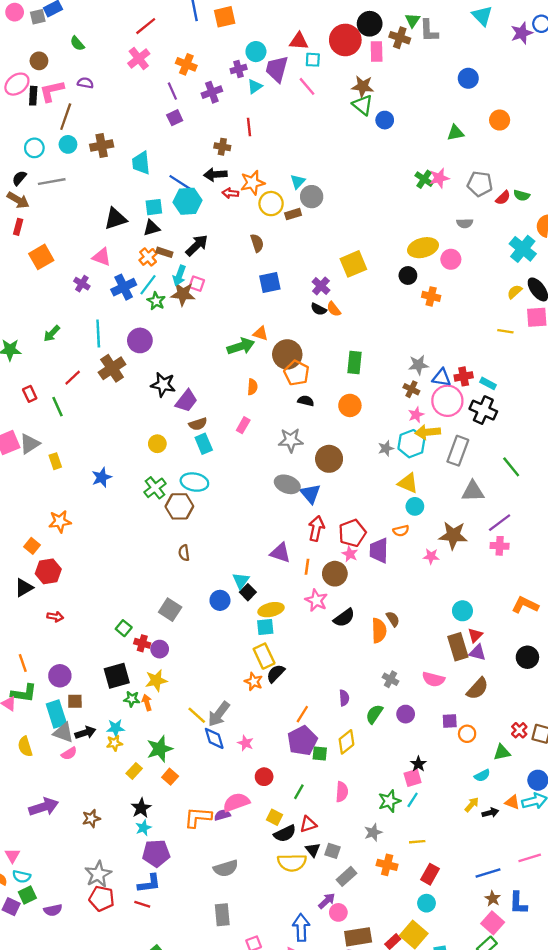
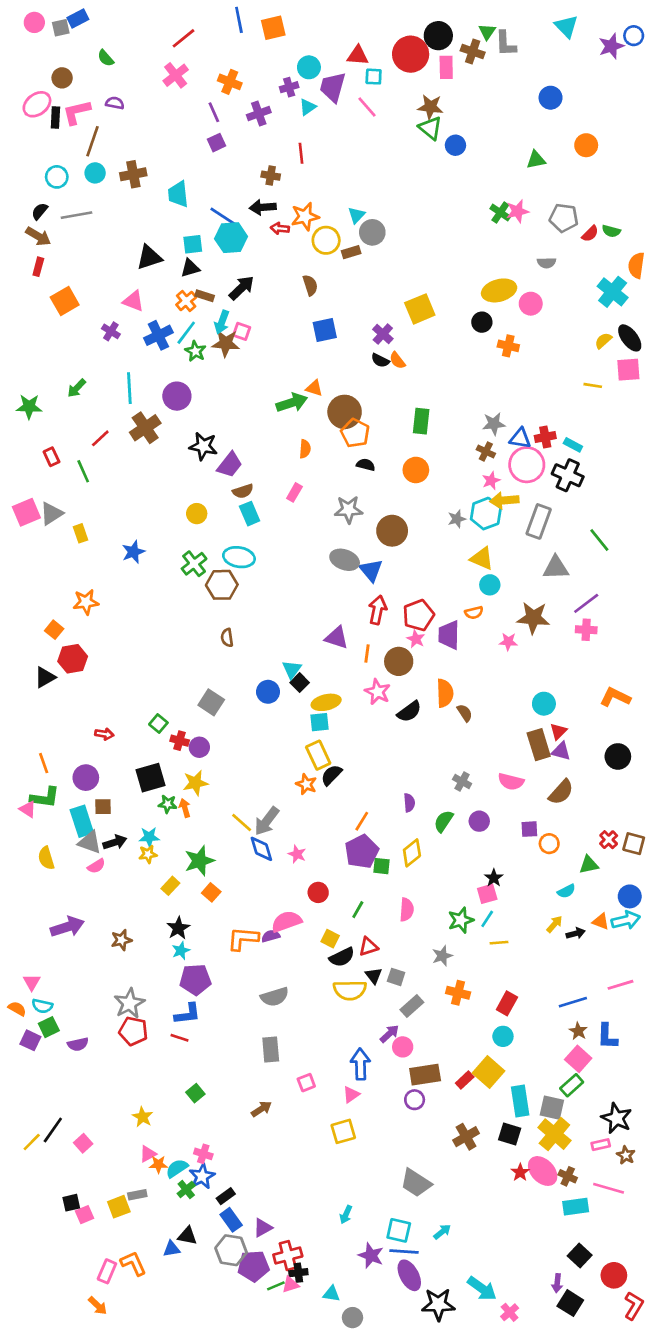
red arrow: (55, 617) -> (104, 734), moved
orange semicircle: (379, 631) -> (445, 693), moved
yellow line: (417, 842) -> (499, 943), moved

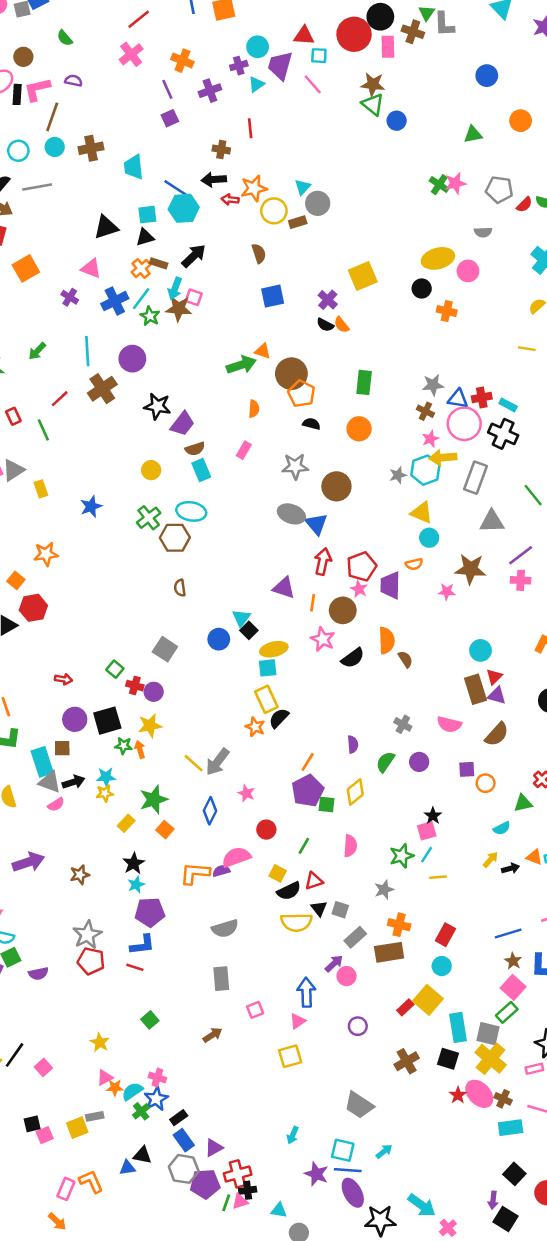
purple circle: (86, 778) -> (75, 719), moved
blue diamond: (261, 849) -> (210, 811), moved, turned 44
brown rectangle: (425, 1075) -> (389, 952), moved
green line: (276, 1286) -> (226, 1203), turned -48

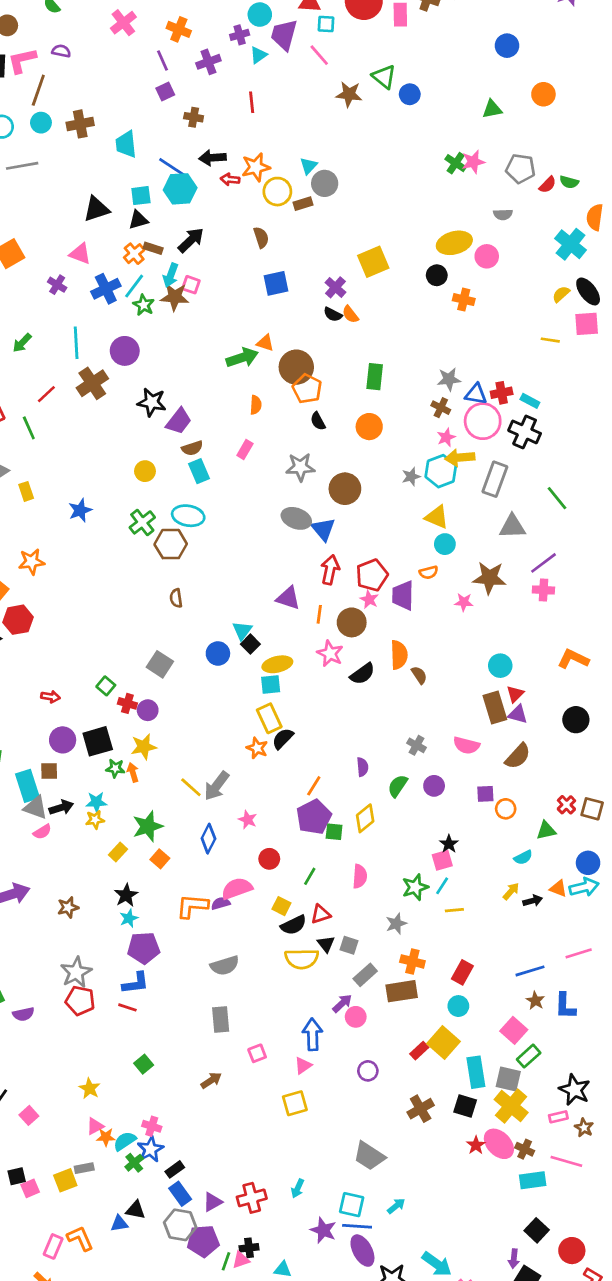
brown star: (373, 84) -> (349, 94), moved
brown cross: (221, 149) -> (194, 117), moved
black semicircle: (311, 424) -> (318, 421), turned -132
pink square: (513, 987) -> (514, 1030), moved
red cross: (238, 1174) -> (252, 1198), moved

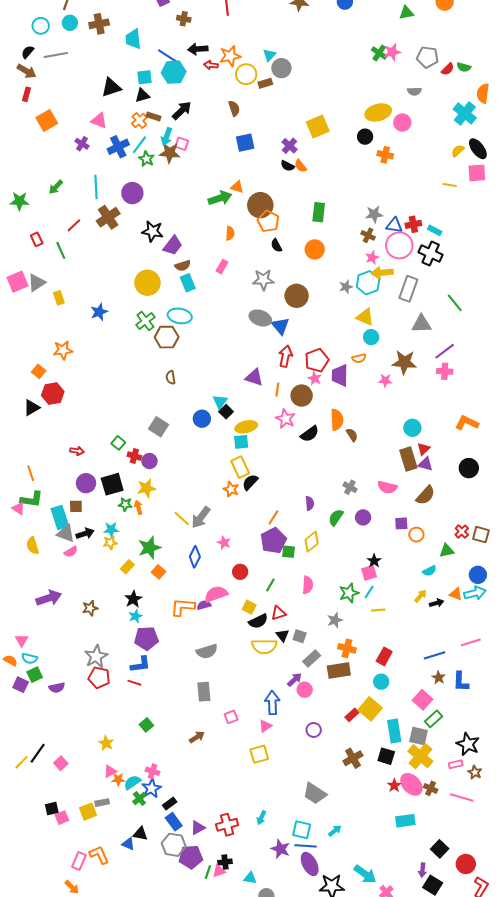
yellow circle: (145, 471) -> (147, 283), size x1.6
cyan rectangle: (533, 1180) -> (405, 821), moved
blue triangle: (119, 1224) -> (128, 844), turned 32

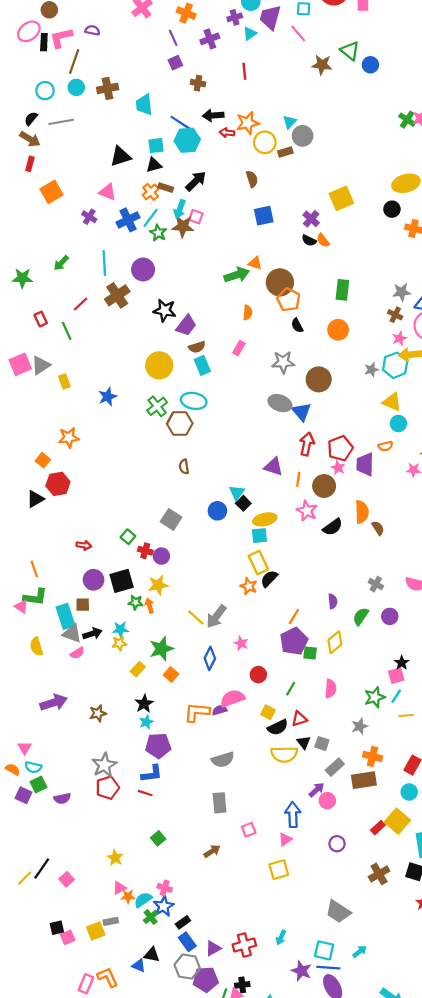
red pentagon: (99, 678) -> (108, 788), turned -30

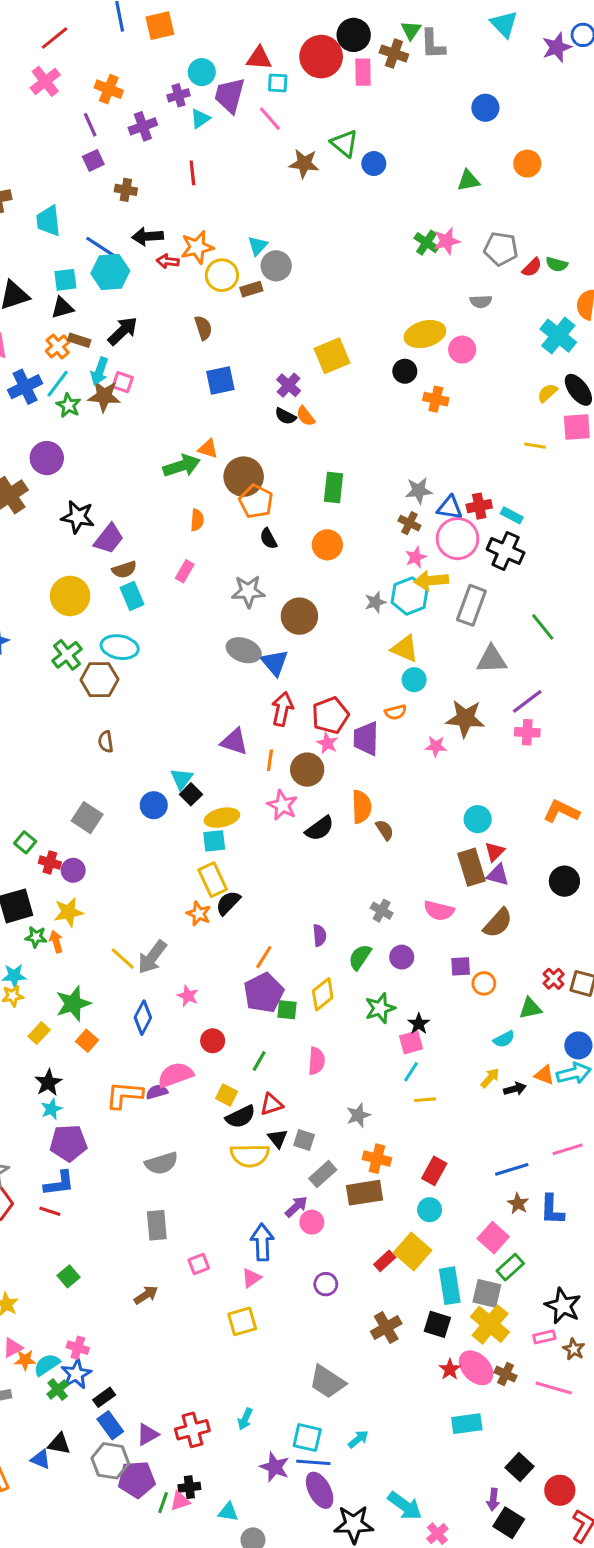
green star: (375, 697) -> (380, 1008), moved

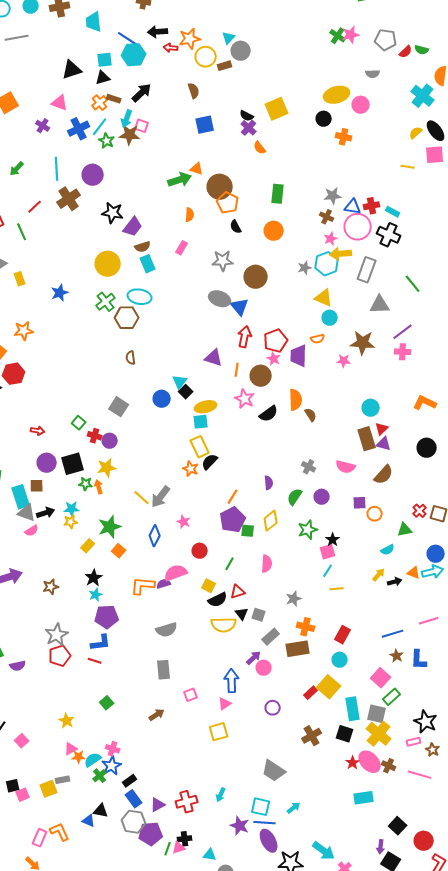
black semicircle: (285, 416) -> (247, 116), moved

